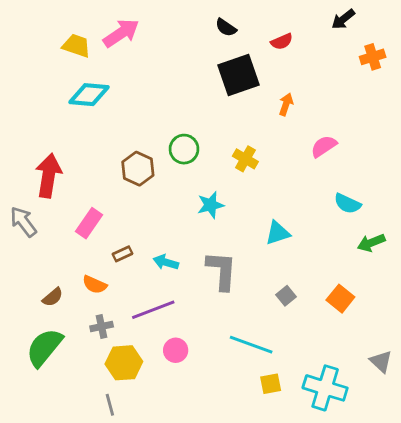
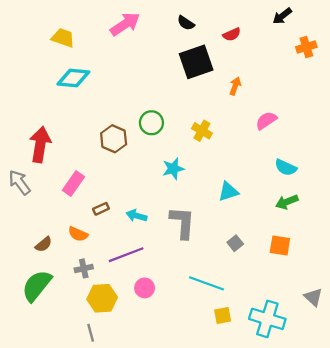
pink arrow: (121, 33) -> (125, 24), moved
green arrow: (371, 243) -> (287, 202), moved
orange square: (340, 299) -> (280, 245), turned -30

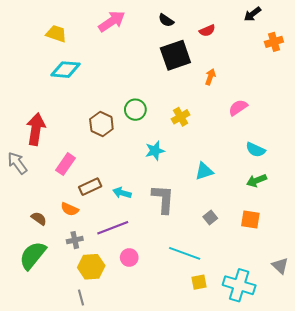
yellow cross: (202, 131) -> (181, 117), turned 30
brown rectangle: (101, 209) -> (90, 187), size x1.5
brown semicircle: (44, 244) -> (39, 218), turned -105

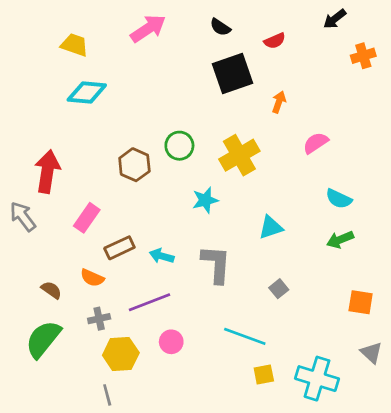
yellow cross: (181, 117) -> (239, 155), size x1.6
orange square: (250, 219) -> (361, 302), moved

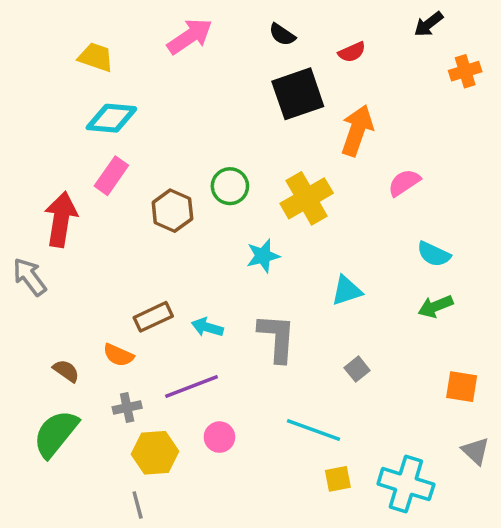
orange arrow: (279, 102) -> (357, 130), size x1.8
pink rectangle: (87, 218) -> (111, 176), moved

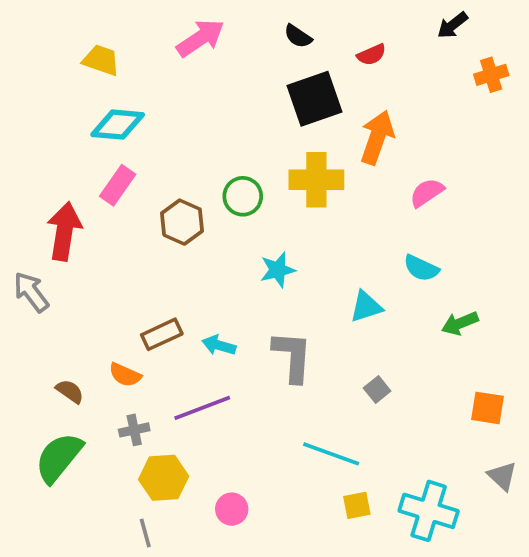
yellow cross: (307, 198) -> (316, 180), moved, turned 30
cyan semicircle: (434, 254) -> (421, 268), moved
pink circle: (219, 437) -> (232, 509), moved

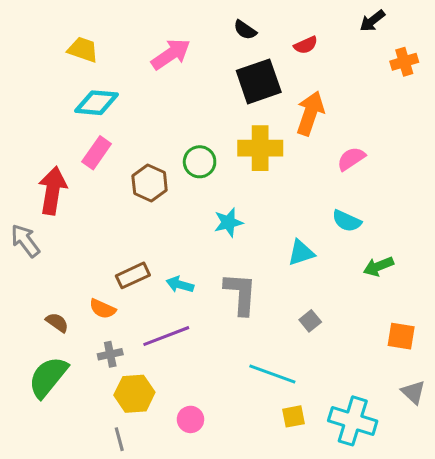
pink arrow: (200, 38) -> (171, 54), moved

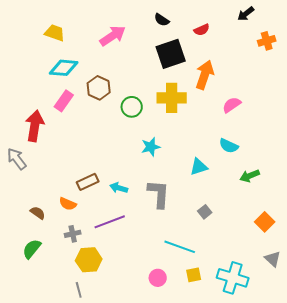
brown hexagon: (150, 183) -> (99, 88), moved
orange square: (401, 336) -> (265, 222), turned 36
green semicircle: (48, 377) -> (32, 249), size x0.7
pink circle: (190, 419) -> (158, 278), moved

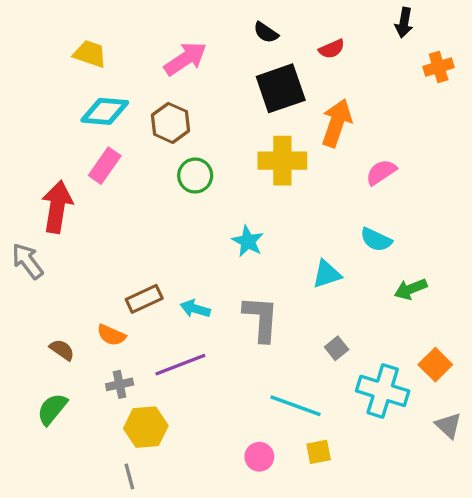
black arrow: (246, 14) -> (404, 23), turned -42
brown hexagon: (99, 88) -> (171, 123), moved
green circle: (132, 107) -> (195, 176), moved
cyan star: (151, 147) -> (248, 241), turned -30
cyan cross: (233, 278) -> (383, 391), moved

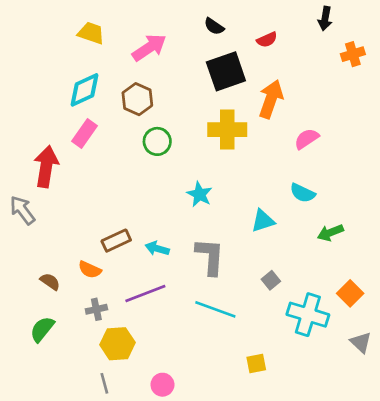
yellow trapezoid: (90, 54) -> (91, 33), moved
cyan diamond: (105, 111) -> (84, 90), turned -30
cyan line: (295, 406) -> (215, 309), moved
pink circle: (259, 457) -> (162, 385), moved

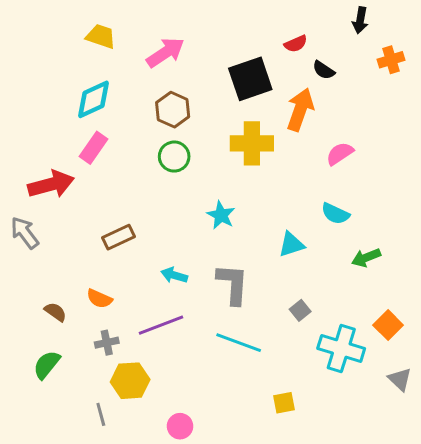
black semicircle: (214, 26) -> (324, 70), moved
brown hexagon: (137, 99) -> (173, 110), moved
red arrow: (46, 167) -> (51, 184), turned 66
brown rectangle: (116, 241) -> (118, 237), moved
gray line: (104, 383) -> (101, 414), moved

